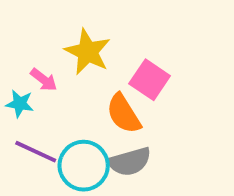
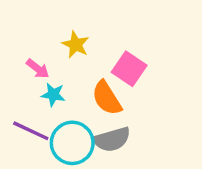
yellow star: (88, 52) -> (76, 45), size x0.7
cyan star: (20, 104) -> (53, 95), moved

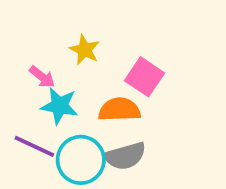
cyan star: (53, 95) -> (59, 106), size x1.4
orange semicircle: (107, 98) -> (119, 110), turned 120

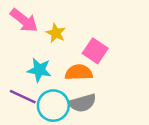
pink arrow: (42, 77) -> (24, 20), moved, size x1.6

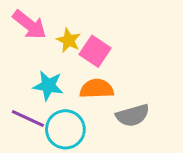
pink square: (95, 51) -> (95, 51), moved
gray semicircle: (83, 103) -> (133, 115), moved

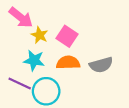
yellow star: (69, 40) -> (40, 35), moved
gray semicircle: (133, 115) -> (101, 65), moved

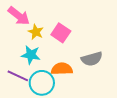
orange semicircle: (68, 63) -> (62, 69), moved

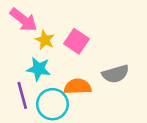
purple line: (18, 76) -> (22, 95), turned 50

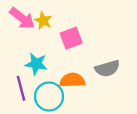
yellow star: (45, 40) -> (43, 21), moved
pink square: (76, 41) -> (71, 38), turned 35

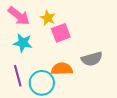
yellow star: (43, 21) -> (48, 18), moved
cyan star: (36, 64) -> (23, 43), moved

